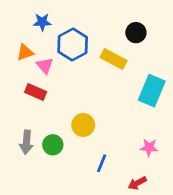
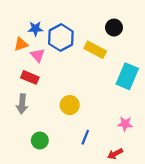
blue star: (42, 22) -> (35, 29), moved
gray arrow: (26, 142) -> (22, 104), moved
green circle: (53, 145) -> (40, 141), moved

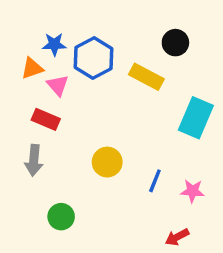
blue line: (85, 137) -> (155, 181), moved

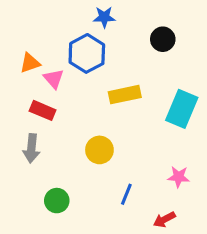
blue star: (54, 44) -> (104, 17), moved
yellow rectangle: (146, 77) -> (125, 95), moved, turned -40
blue line: (155, 181) -> (126, 194), moved

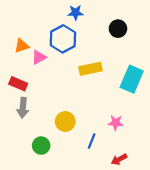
pink triangle: (54, 79) -> (39, 57), turned 42
red rectangle: (43, 110) -> (18, 84), moved
yellow circle: (99, 150) -> (65, 121), moved
pink star: (179, 177) -> (116, 123), moved

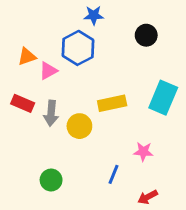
yellow rectangle: (90, 69) -> (112, 103), moved
gray arrow: (23, 108) -> (51, 113), moved
yellow circle: (65, 121) -> (79, 126), moved

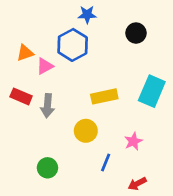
yellow circle: (79, 126) -> (86, 131), moved
pink star: (143, 152) -> (133, 141), turned -30

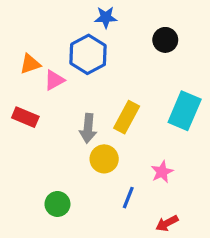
yellow rectangle: (104, 96) -> (127, 117), turned -50
gray arrow: (47, 106) -> (88, 128), moved

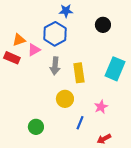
red rectangle: (25, 117) -> (12, 58), moved
yellow rectangle: (127, 117) -> (79, 73), turned -36
gray arrow: (88, 128) -> (55, 66), moved

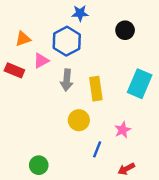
orange triangle: (19, 40) -> (23, 39), moved
green circle: (36, 127) -> (39, 165), moved

